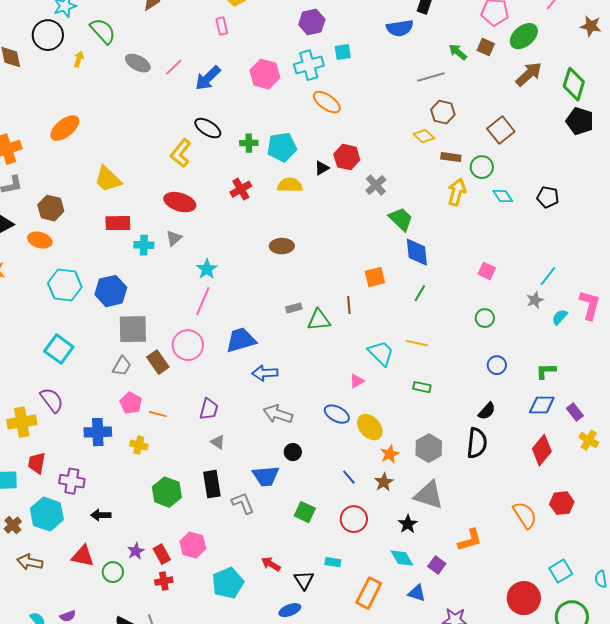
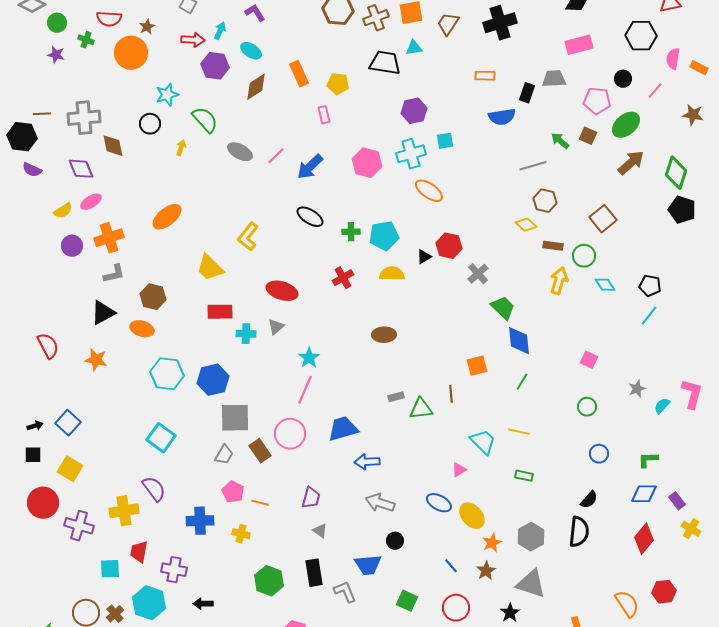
black circle: (48, 35) -> (150, 124), size x0.7
yellow L-shape: (181, 153) -> (248, 237), moved
cyan line: (548, 276) -> (649, 316), moved

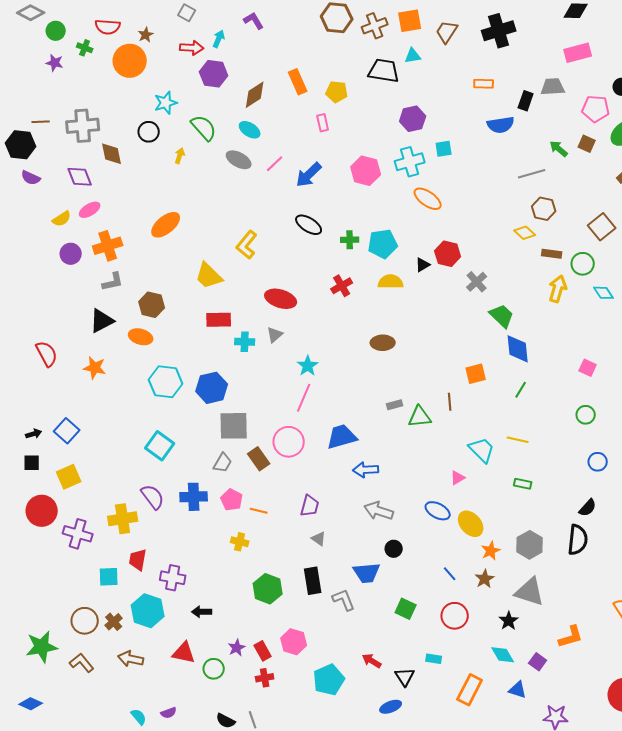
cyan ellipse: (251, 51) -> (250, 130), moved
yellow square: (70, 469) -> (69, 477), turned 35
blue cross: (200, 521) -> (194, 497), moved

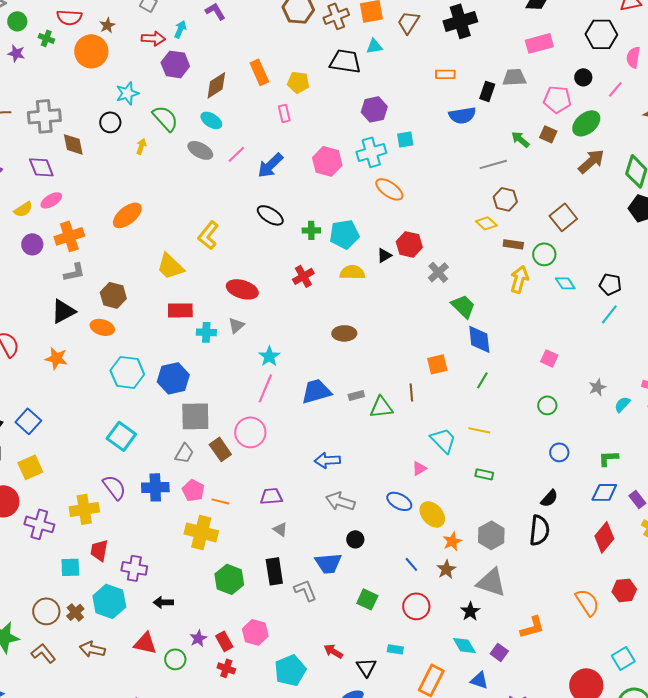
blue trapezoid: (342, 437) -> (316, 391), moved
purple trapezoid: (310, 506) -> (271, 496), turned -110
yellow cross: (240, 542) -> (201, 532), size x1.8
red cross: (265, 678) -> (226, 668), turned 30

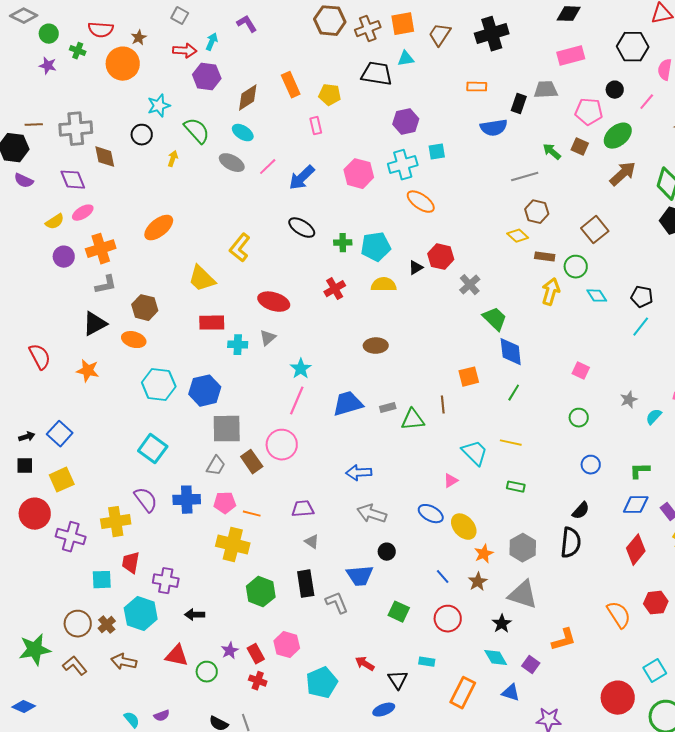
pink pentagon: (193, 490) -> (225, 503), turned -30

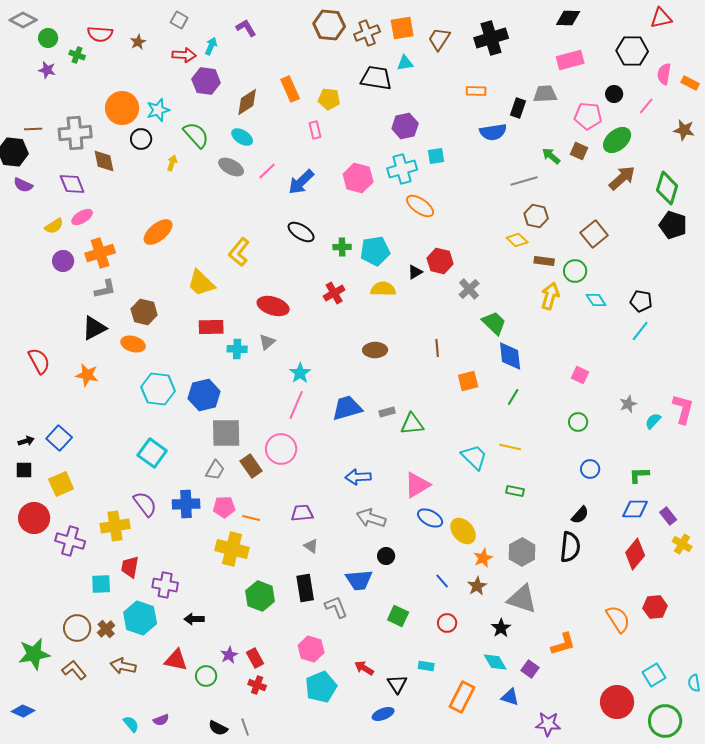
orange circle: (123, 64) -> (122, 108), moved
brown line: (443, 405) -> (437, 348), moved
pink triangle: (451, 481) -> (417, 485), moved, size x1.8
red circle: (448, 619) -> (447, 623), size x0.7
pink hexagon: (287, 645) -> (311, 649), moved

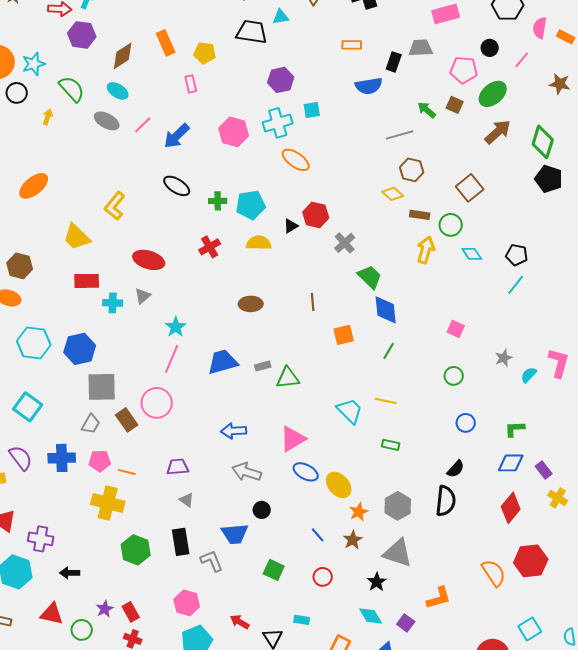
red hexagon: (655, 607) -> (531, 561), size x1.4

